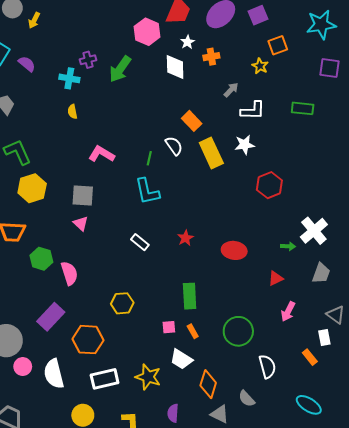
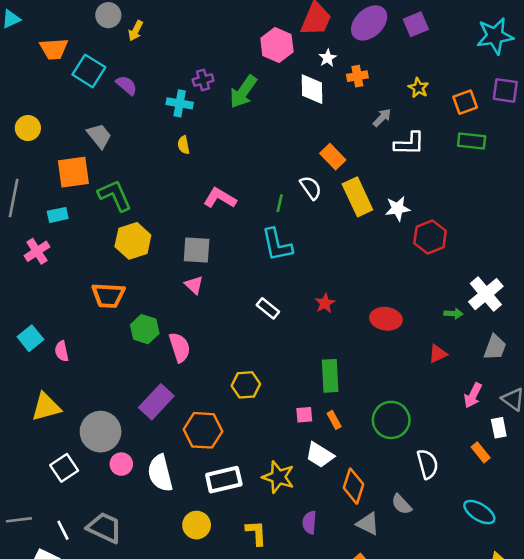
orange square: (278, 45) -> (465, 102), moved
white star: (245, 145) -> (398, 208), moved
pink arrow: (288, 312) -> (473, 395), moved

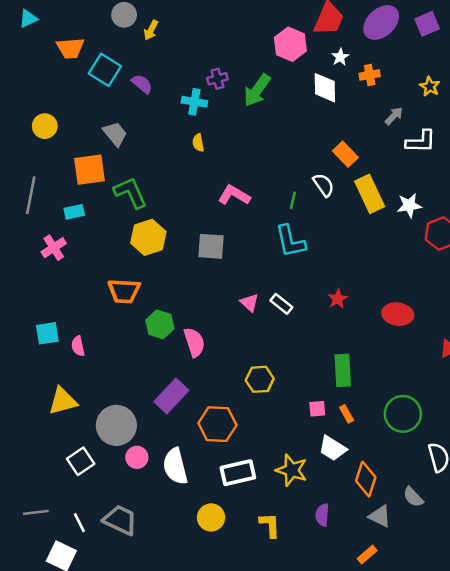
pink triangle: (194, 285) -> (249, 303), moved
cyan square: (30, 338) -> (47, 333), turned 30

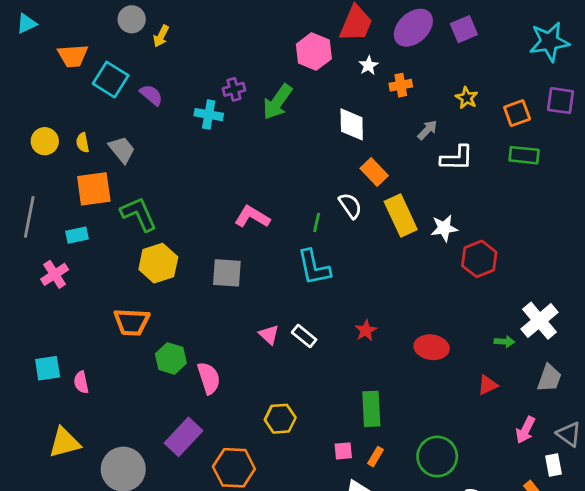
white diamond: (325, 88) -> (352, 124), moved
yellow semicircle: (198, 143) -> (83, 143), moved
orange rectangle: (347, 414) -> (376, 457), turned 60

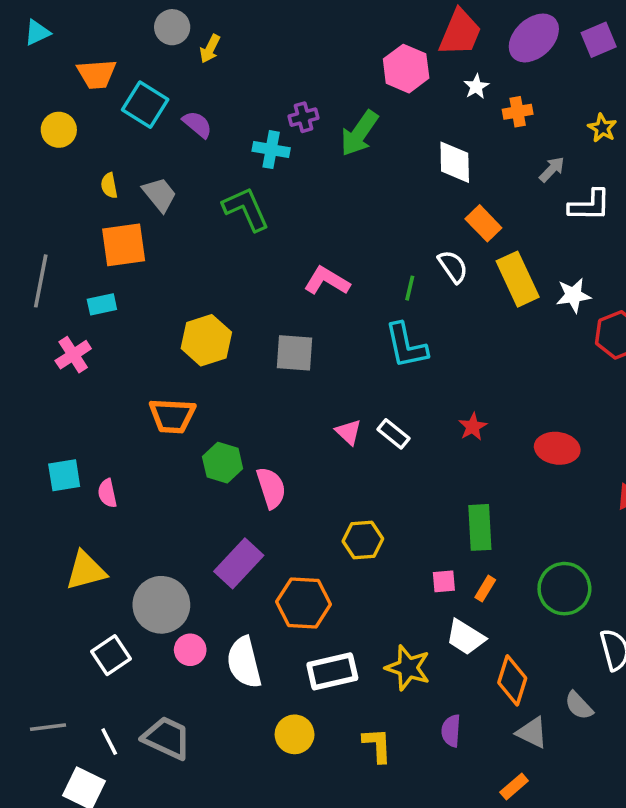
yellow circle: (45, 141) -> (59, 130), moved
green L-shape: (139, 214) -> (246, 209), moved

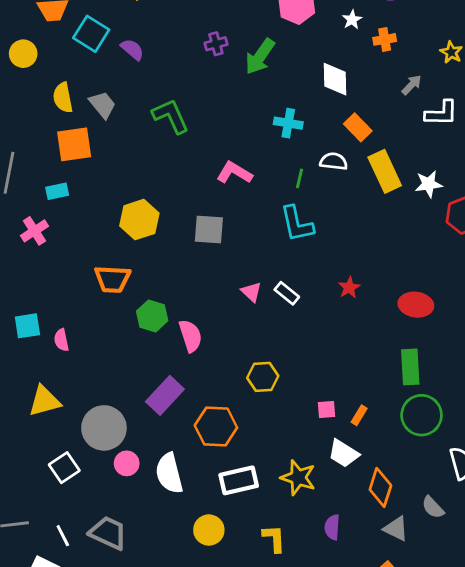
cyan cross: (271, 150) -> (288, 123), moved
yellow semicircle: (109, 186) -> (63, 98), size x1.5
white semicircle: (453, 267) -> (334, 161), turned -48
green rectangle: (480, 527) -> (410, 367), moved

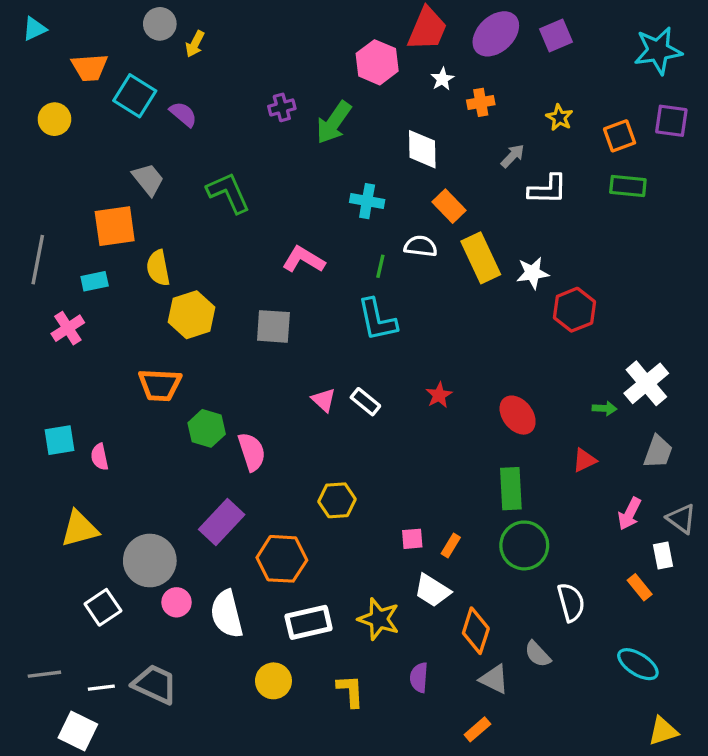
yellow semicircle: (63, 98) -> (158, 268), moved
red ellipse: (416, 305) -> (518, 415), turned 44
white line: (63, 536) -> (101, 688), turned -70

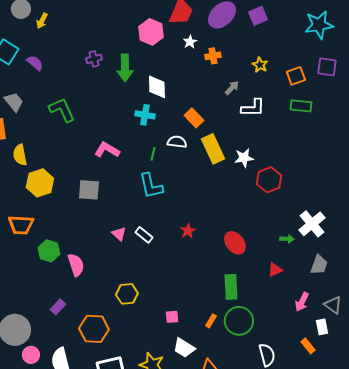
green arrow: (334, 122) -> (125, 68), turned -36
white diamond: (422, 149) -> (157, 87), moved
purple rectangle: (222, 522) -> (58, 307), size x0.6
orange rectangle: (451, 545) -> (211, 321), moved

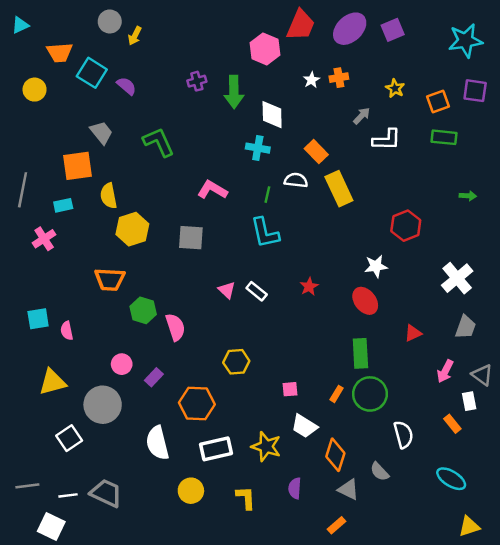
white star: (190, 42) -> (311, 80), moved
white star: (244, 158) -> (376, 266), moved
green arrow: (287, 239) -> (468, 196), moved
pink circle: (31, 355) -> (122, 364), moved

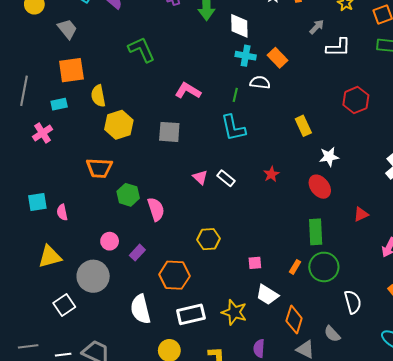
gray trapezoid: (101, 133) -> (67, 29), moved
cyan cross: (258, 148) -> (246, 56), moved
yellow rectangle: (339, 189) -> (303, 126), moved, size x0.7
red hexagon: (406, 226) -> (356, 100), moved

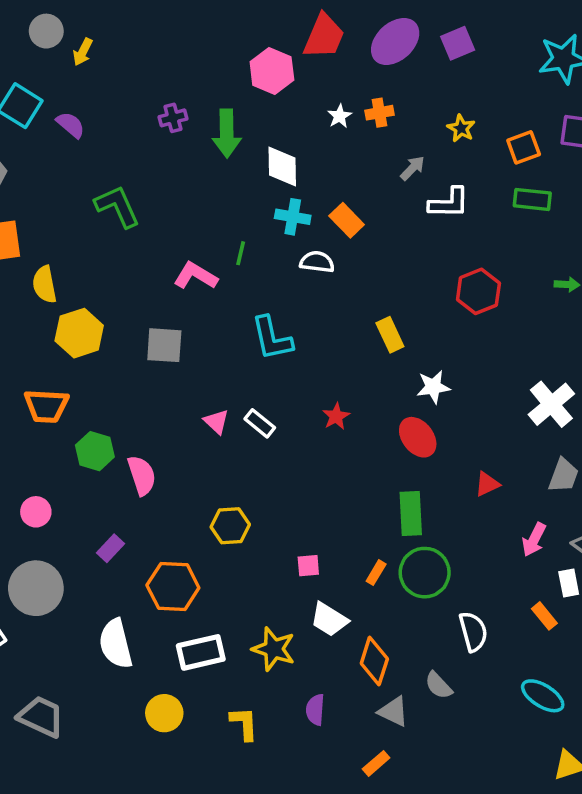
green line: (235, 95) -> (241, 253), moved
pink circle: (110, 241) -> (36, 512), moved

